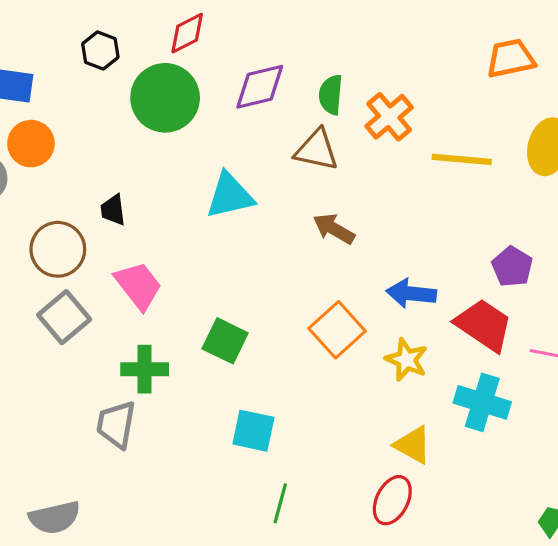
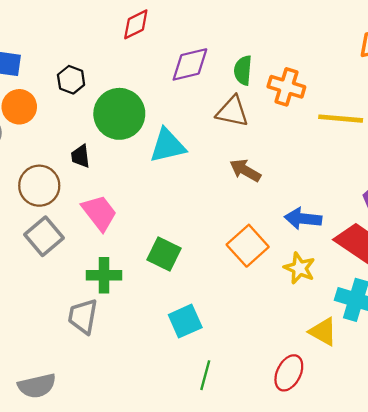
black hexagon: (100, 50) -> (71, 80), moved
green circle: (165, 98) -> (119, 114), moved
orange cross: (389, 117) -> (286, 87), turned -33
cyan square: (253, 431) -> (185, 321), turned -36
yellow triangle: (413, 445) -> (323, 332), moved

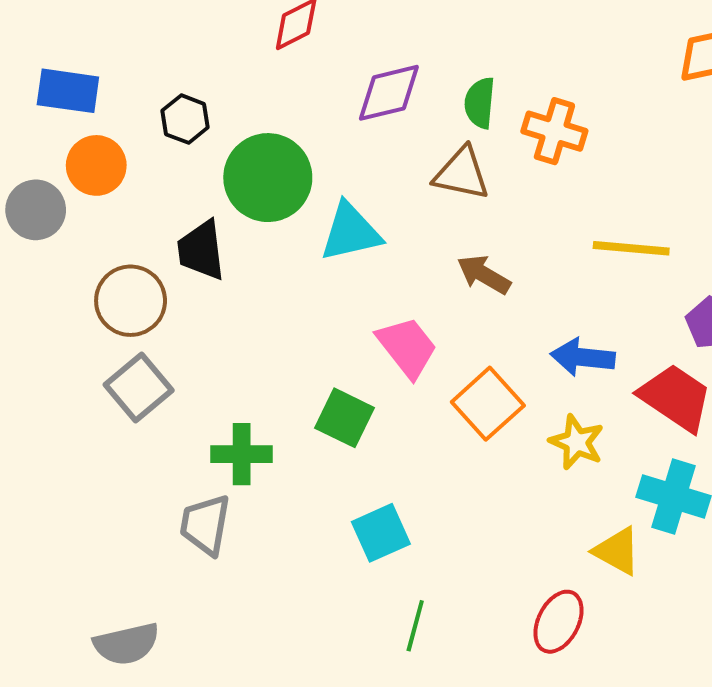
yellow line: (341, 119) -> (631, 248), moved
black trapezoid: (80, 156) -> (201, 250), size x1.5
pink trapezoid: (99, 213) -> (407, 347), moved

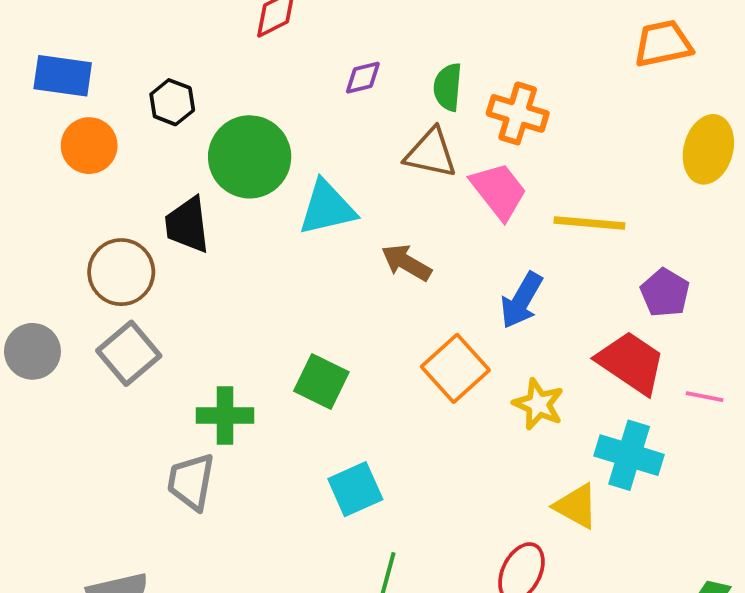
purple diamond: (389, 93) -> (363, 78), size x0.6
gray circle: (36, 210) -> (32, 351), moved
brown arrow: (484, 274) -> (406, 263), moved
pink trapezoid: (407, 347) -> (499, 191), moved
blue arrow: (583, 357) -> (521, 300), moved, turned -66

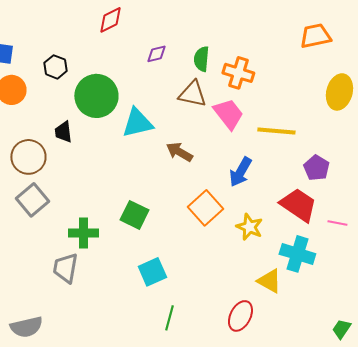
black trapezoid: (187, 225) -> (63, 132), size x0.7

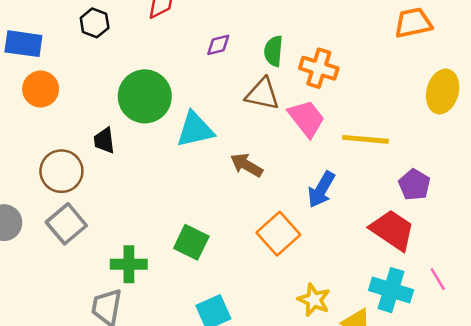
black hexagon: (55, 67) -> (95, 23), moved
pink line: (337, 223) -> (438, 279), moved, turned 48
yellow star: (249, 227) -> (314, 300), moved

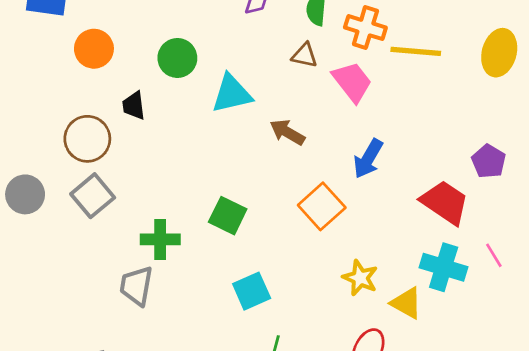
orange circle: (41, 89) -> (94, 49), moved
brown triangle: (262, 94) -> (305, 55), size x0.7
green circle: (145, 96) -> (177, 58), size x0.7
yellow line: (365, 139) -> (416, 51), moved
purple pentagon: (414, 185) -> (489, 161), moved

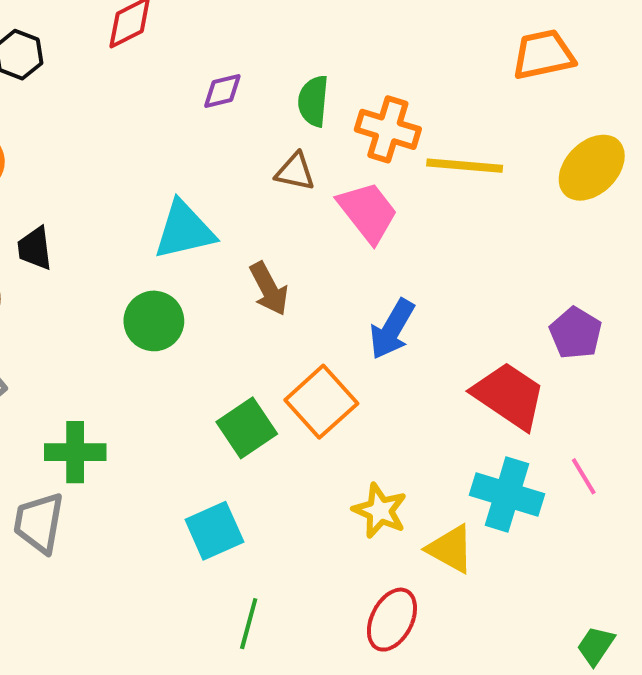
yellow ellipse: (499, 53) -> (592, 168), turned 30
green circle: (177, 58) -> (154, 321), moved
brown arrow: (287, 132) -> (269, 289), turned -148
green square: (228, 216) -> (247, 428), moved, turned 30

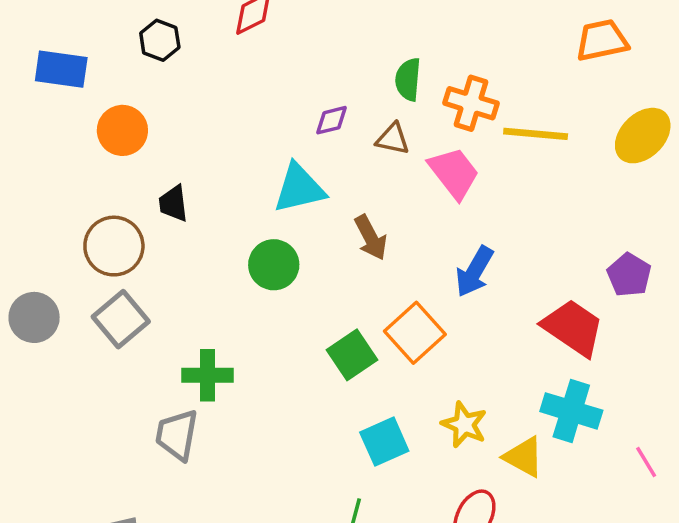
purple diamond: (222, 91) -> (332, 120), moved
pink line: (584, 476) -> (646, 462), moved
cyan square: (214, 531) -> (384, 442), moved

